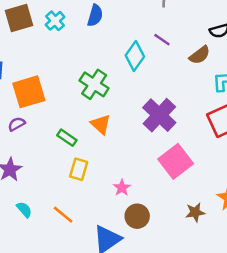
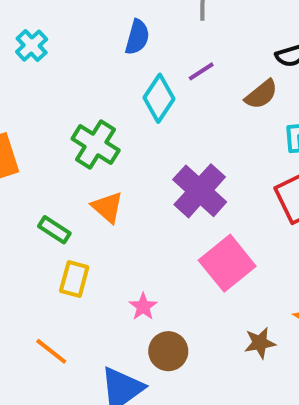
blue semicircle: (95, 15) -> (137, 37), moved
purple line: (162, 40) -> (201, 71), turned -66

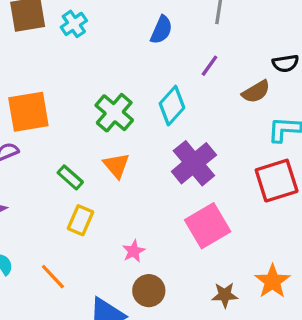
purple line: (201, 71) -> (210, 66), turned -30
cyan diamond: (159, 98) -> (172, 106), moved

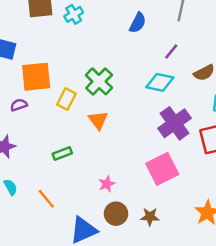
cyan diamond: (172, 106) -> (160, 82), moved, turned 56
purple cross: (194, 163) -> (175, 123), moved
green rectangle: (70, 177) -> (62, 154), moved, turned -66
yellow rectangle: (81, 220) -> (66, 99), moved
brown star: (225, 295) -> (150, 217), moved

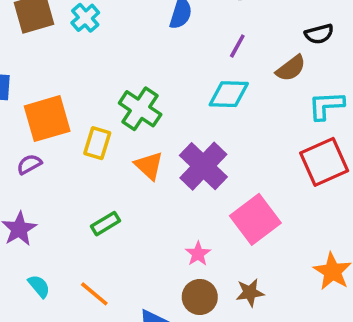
purple cross: (175, 123) -> (203, 166), moved
pink star: (107, 184) -> (198, 254), moved

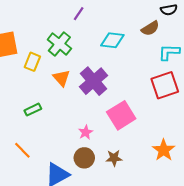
purple line: (237, 46) -> (79, 14), moved

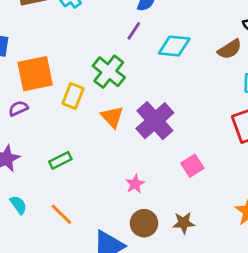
cyan diamond: (112, 40) -> (174, 46), moved
green rectangle: (33, 110) -> (60, 160), moved
pink square: (121, 115) -> (192, 166), size x0.6
pink star: (86, 132) -> (135, 184), moved

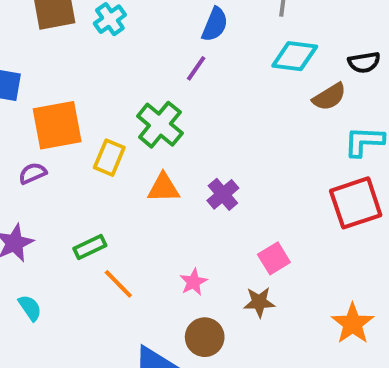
cyan diamond: (174, 46) -> (295, 56), moved
orange triangle: (112, 117) -> (163, 188), turned -50
purple cross: (155, 121) -> (223, 194), size x0.6
orange line: (61, 214) -> (118, 284), moved
brown star: (184, 223) -> (259, 302), moved

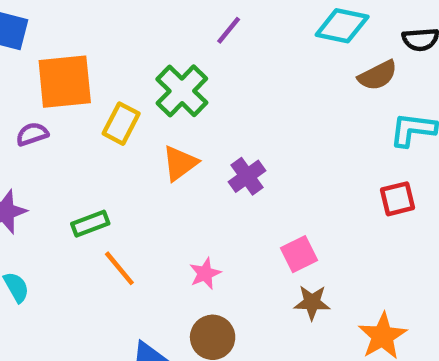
orange triangle: (163, 188) -> (180, 163), turned -40
red square: (356, 203) -> (397, 199), size x0.6
brown star: (259, 302) -> (312, 302), moved

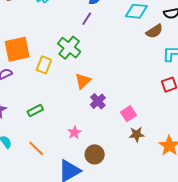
orange triangle: (180, 163) -> (83, 81), moved
purple cross: (247, 176) -> (98, 101), moved
orange line: (119, 268) -> (36, 148), moved
pink star: (205, 273) -> (74, 132), moved

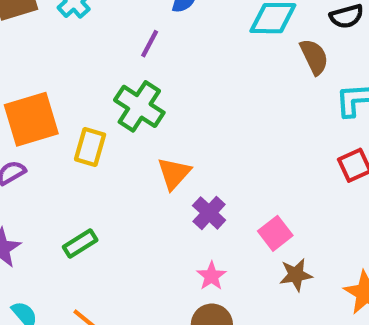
purple line: (87, 19) -> (150, 44), moved
brown semicircle: (154, 31) -> (314, 57), turned -78
pink star: (74, 132) -> (211, 276), moved

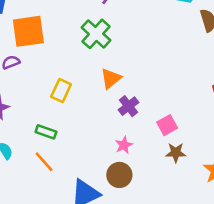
yellow rectangle: (90, 147) -> (61, 91), moved
green rectangle: (80, 243) -> (46, 132), moved, turned 42

